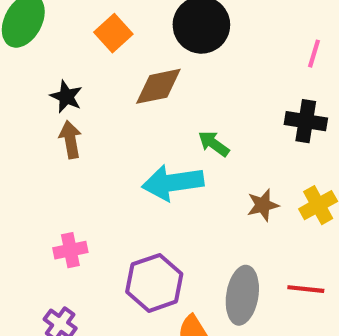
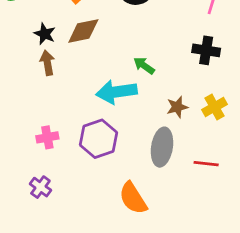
brown diamond: (158, 86) -> (83, 31), moved
purple hexagon: (154, 283) -> (98, 139), moved
gray ellipse: (242, 295) -> (162, 147), moved

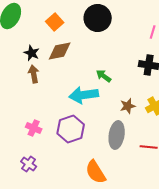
pink cross: (47, 137) -> (34, 128), turned 35

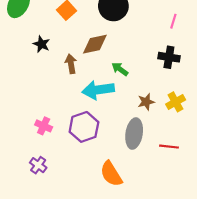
brown diamond: (60, 51) -> (95, 44), moved
brown arrow: (34, 74) -> (71, 64), moved

